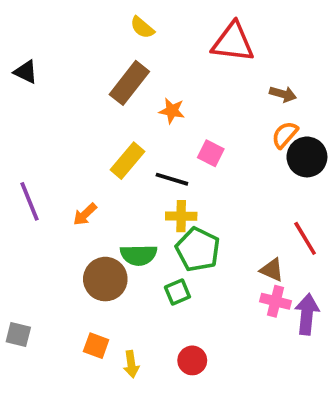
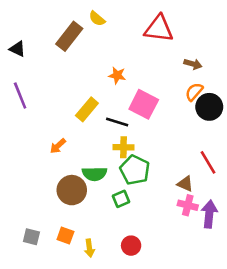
brown rectangle: (129, 83) -> (69, 36), moved
pink square: (211, 153) -> (144, 104), size x1.6
purple line: (29, 201) -> (20, 96), moved
gray square: (18, 335) -> (31, 237), moved

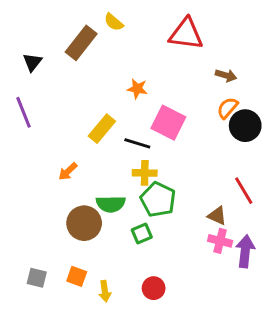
black triangle: (18, 49) -> (32, 62), moved, turned 42

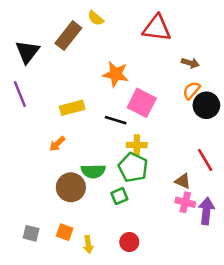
black triangle: (32, 62) -> (27, 52), size x1.5
orange star: (137, 89) -> (116, 74), size x1.5
yellow rectangle: (102, 129) -> (72, 108), moved, turned 35
yellow cross: (145, 173) -> (137, 145), moved

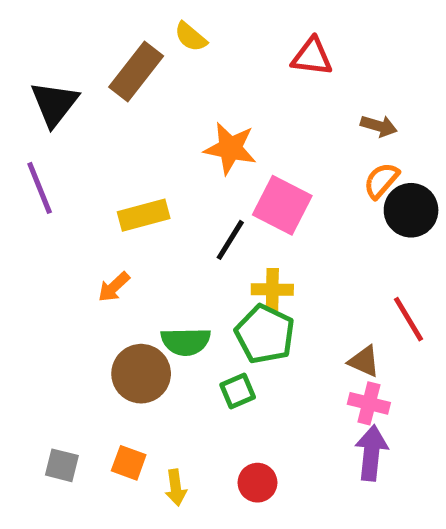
red triangle: (157, 28) -> (312, 57), size x0.7
black line: (116, 120) -> (230, 240), turned -75
purple arrow: (206, 211) -> (371, 453), moved

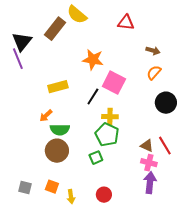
yellow semicircle: (191, 37) -> (77, 15), size x1.5
purple line: (40, 188) -> (18, 59), moved
black circle: (411, 210) -> (166, 103), moved
red line: (409, 319) -> (165, 146), moved
green semicircle: (186, 341) -> (60, 130), moved

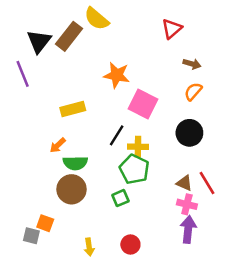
red triangle: (126, 23) -> (172, 29), moved, turned -48
black triangle: (22, 42) -> (39, 41), moved
black line: (93, 97) -> (117, 135), moved
black circle: (166, 103) -> (189, 133), moved
orange square: (52, 187) -> (45, 223), moved

